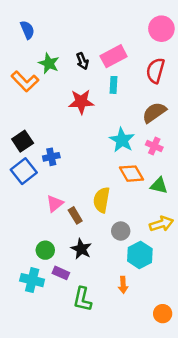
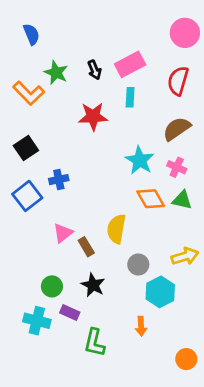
black square: (23, 141) -> (26, 148), moved
green triangle: (159, 186) -> (182, 200), moved

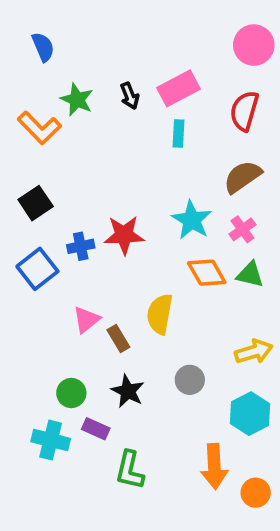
red star: (93, 116) -> (124, 235), moved
pink cross: (177, 167) -> (242, 229), turned 30
gray circle: (138, 264) -> (190, 380), moved
cyan hexagon: (160, 292) -> (250, 414), moved
orange arrow: (141, 326) -> (214, 466), moved, size x1.6

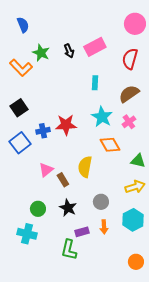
cyan rectangle: (179, 133) -> (95, 83), moved
green triangle: (250, 275) -> (138, 161), moved
purple rectangle: (96, 429) -> (82, 232), moved, turned -40
orange arrow: (214, 466) -> (104, 227), moved, size x0.6

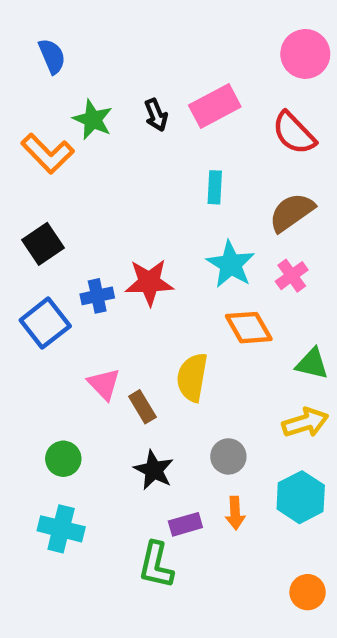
red semicircle: (130, 59) -> (294, 133), turned -60
pink triangle: (46, 170) -> (104, 384), turned -35
green circle: (38, 209) -> (63, 459), moved

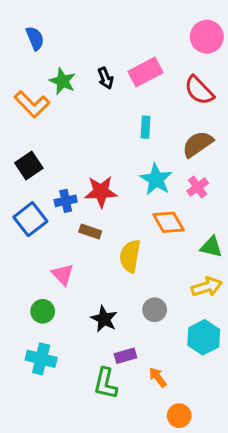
pink triangle: (104, 384) -> (63, 274), moved
brown rectangle: (142, 407) -> (90, 232), moved, turned -40
orange arrow: (235, 513) -> (158, 377), moved, turned 145
orange circle: (308, 592) -> (179, 416), moved

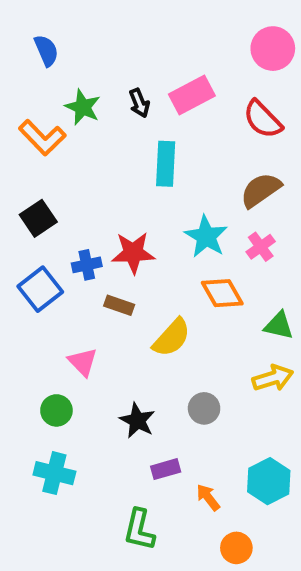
cyan rectangle: (145, 127) -> (166, 164), moved, size x1.5
yellow semicircle: (130, 256) -> (172, 338), turned -148
cyan hexagon: (204, 337) -> (269, 481), moved
green L-shape: (106, 383) -> (139, 530), moved

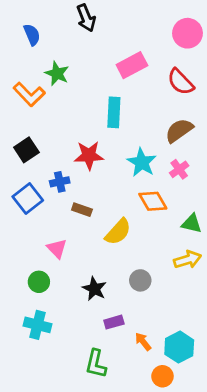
black arrow: (139, 103) -> (86, 18), moved, size x1.4
red star: (133, 253) -> (89, 155), moved
cyan hexagon: (269, 481) -> (179, 347), moved

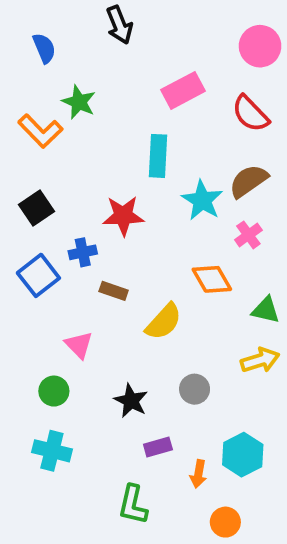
cyan star: (142, 162) -> (202, 200), moved
orange arrow: (143, 342) -> (198, 474), turned -132
cyan hexagon: (179, 347) -> (243, 455), moved

